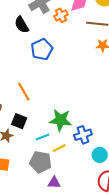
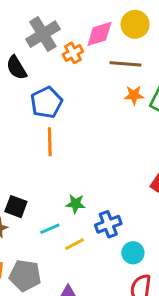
orange line: (24, 91) -> (50, 142), moved, turned 30
green star: (61, 120) -> (76, 204), size x0.6
gray pentagon: (40, 162) -> (25, 275), moved

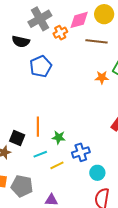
black semicircle: (17, 68) -> (21, 42), turned -48
orange star: (134, 95) -> (102, 77), moved
orange line: (50, 142) -> (38, 127), moved

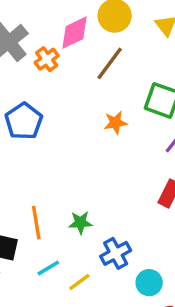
brown line: (96, 41) -> (110, 63), turned -50
orange star: (102, 77) -> (115, 123), moved
green star: (59, 137) -> (80, 223), moved

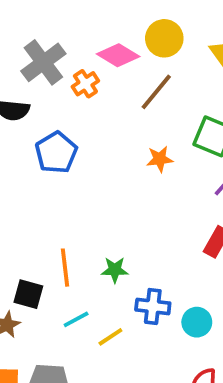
pink diamond: (74, 33) -> (118, 55), turned 54
blue cross: (116, 253) -> (153, 306), turned 32
cyan circle: (149, 283) -> (197, 322), moved

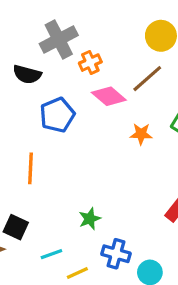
pink diamond: (118, 55) -> (109, 96), moved
orange line: (65, 268) -> (31, 168), moved
green star: (115, 270) -> (90, 219), turned -30

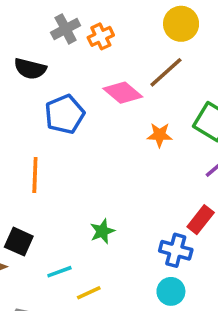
gray cross: (59, 39) -> (66, 29), size x0.7
orange cross: (90, 63) -> (101, 36), moved
blue cross: (116, 254) -> (176, 250), moved

